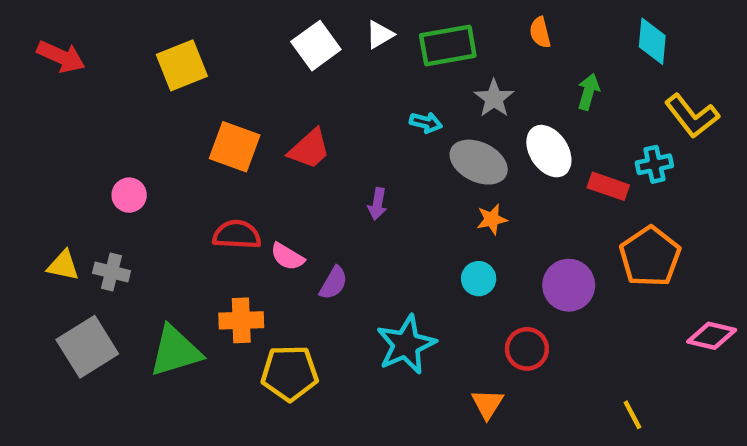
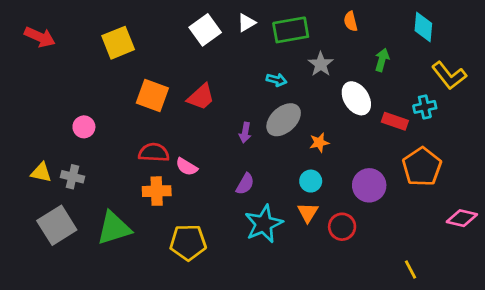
gray ellipse: (479, 162) -> (284, 120), moved, turned -68
purple semicircle: (334, 283) -> (245, 184), moved
orange cross: (241, 320) -> (157, 191), moved
orange triangle: (487, 404) -> (308, 212), moved

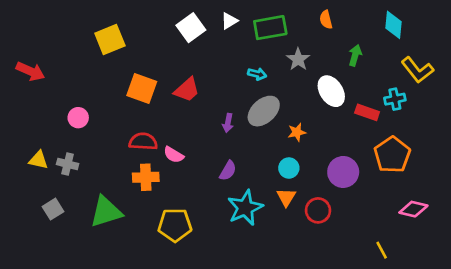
red arrow: (40, 37) -> (30, 71), moved
pink diamond: (462, 218) -> (413, 209), moved
gray square: (57, 225) -> (53, 209), size x0.6

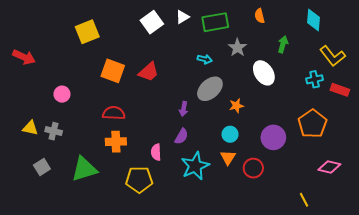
red rectangle: (367, 112) -> (340, 90), moved
purple arrow: (228, 123) -> (184, 109), moved
pink semicircle: (174, 155) -> (156, 152), moved, turned 56

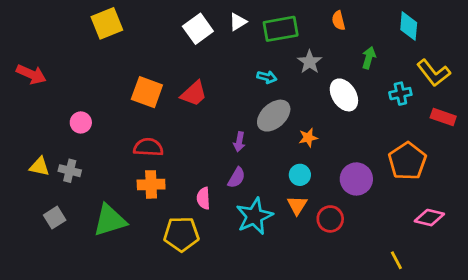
yellow square: (87, 32) -> (107, 23), moved
cyan cross: (315, 79) -> (400, 94), moved

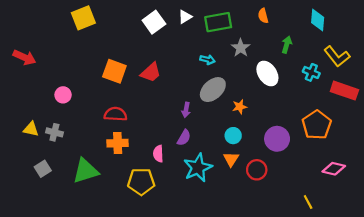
cyan cross: (400, 94) -> (311, 72), turned 35
red rectangle: (443, 117) -> (344, 91), size x1.4

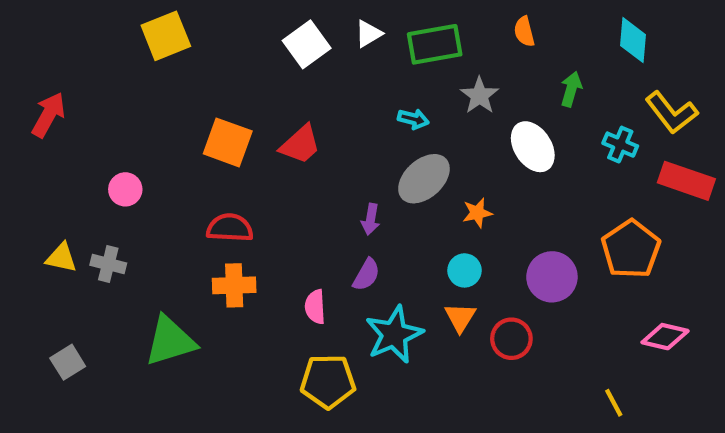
red arrow: (24, 57) -> (48, 115), turned -85
gray square: (43, 169) -> (68, 362), moved
yellow pentagon: (141, 182) -> (328, 381), moved

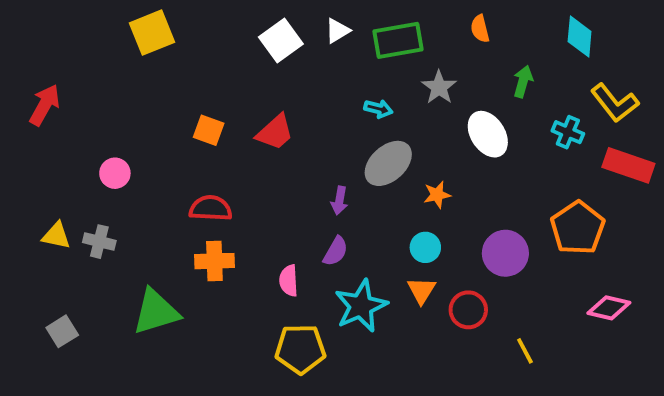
orange square: (228, 142) -> (209, 130), size x0.7
yellow line: (614, 403) -> (525, 351), moved

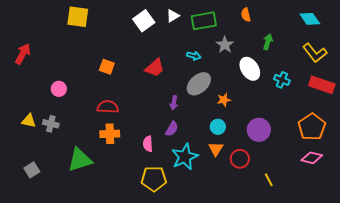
yellow square: (152, 33) -> (78, 17), turned 30
cyan diamond: (580, 37) -> (310, 19), moved, turned -40
red trapezoid: (275, 132) -> (155, 68), moved
cyan cross: (568, 132) -> (282, 80), moved
orange pentagon: (578, 228) -> (312, 127), moved

